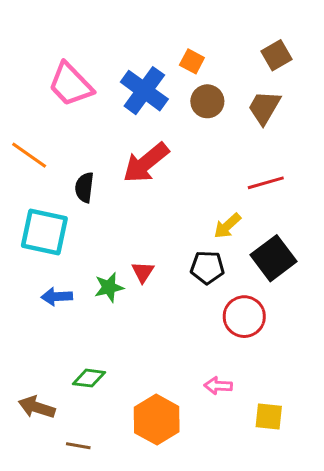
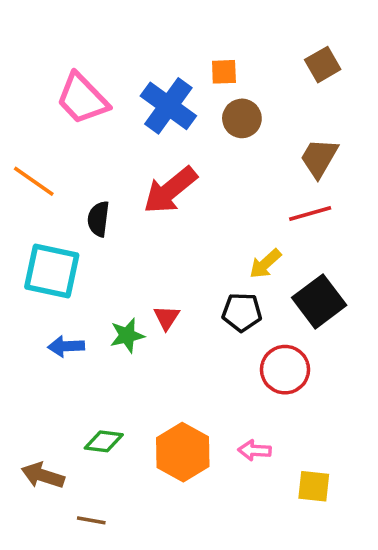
orange square: (192, 61) -> (224, 72), turned -30
brown trapezoid: (264, 107) -> (319, 158), moved
orange hexagon: (157, 420) -> (183, 452), moved

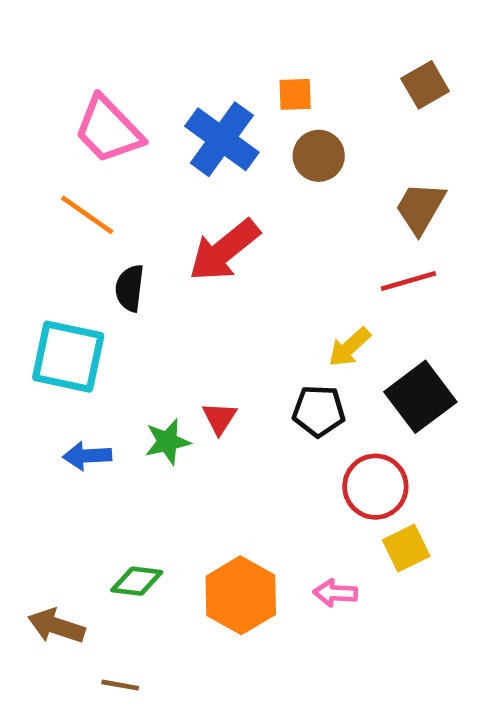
orange line: (34, 181) -> (87, 215), moved
yellow square: (314, 486) -> (406, 548), moved, turned -32

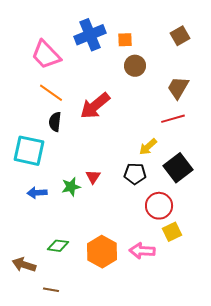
blue cross: (222, 139) -> (90, 35), moved, turned 32
orange line: (87, 215) -> (51, 93), moved
pink arrow: (335, 593) -> (142, 251), size x1.4

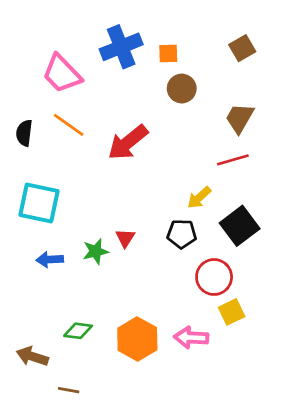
black semicircle: (55, 122) -> (24, 133), moved

